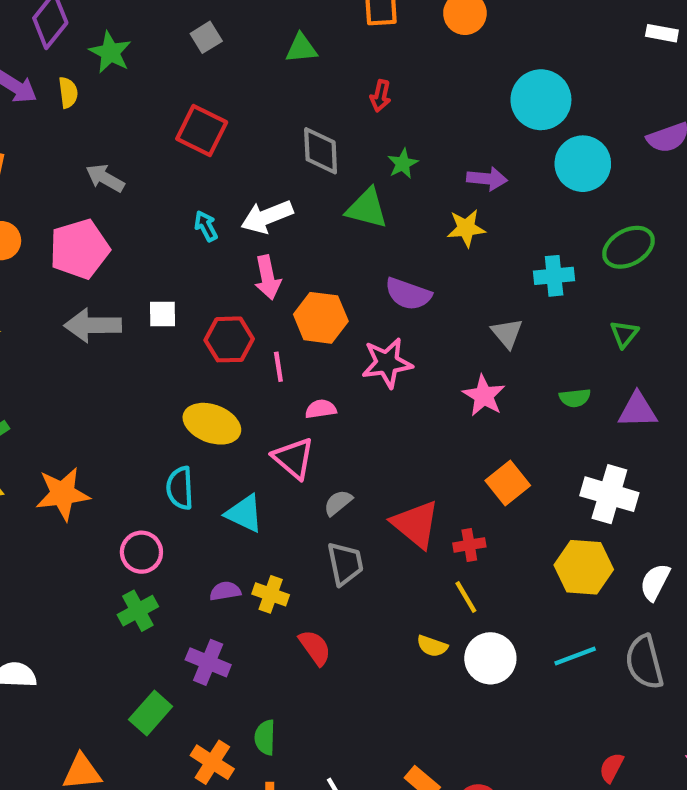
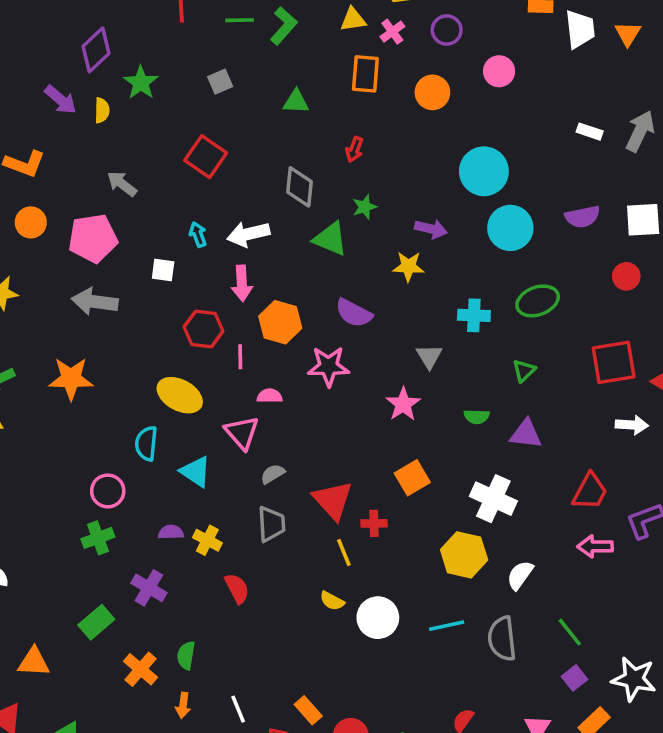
white square: (162, 314) -> (163, 270), moved
orange star: (63, 494) -> (71, 379), moved
yellow line: (466, 597) -> (344, 552), moved

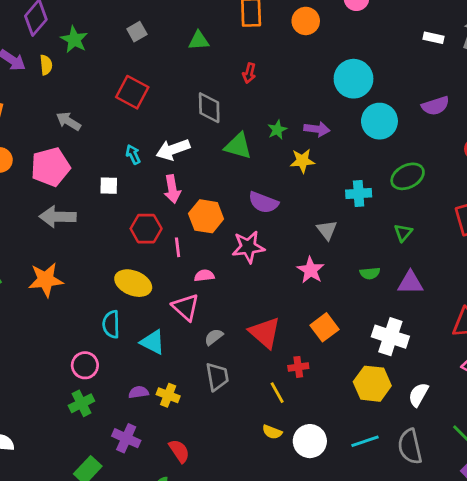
green star: (365, 207) -> (277, 130), moved
red triangle: (333, 500) -> (265, 333), moved
red semicircle: (237, 588) -> (179, 451), moved

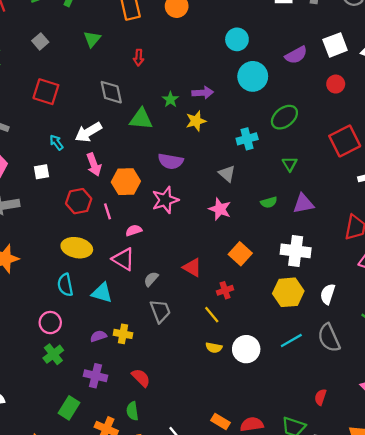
green triangle: (199, 41) -> (92, 39), turned -36
cyan circle: (353, 79) -> (237, 39), moved, size x0.7
red triangle: (265, 333) -> (192, 267), size x0.7

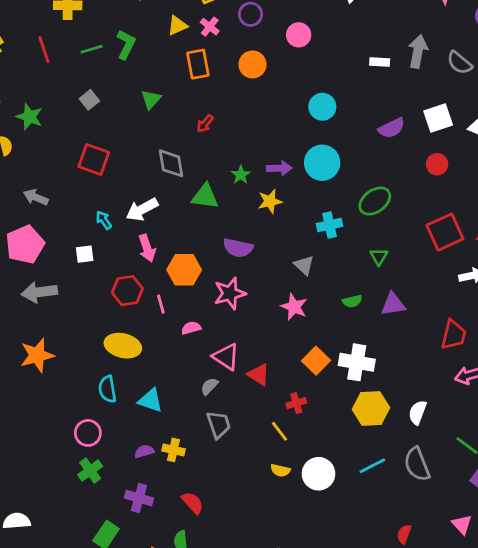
red arrow: (139, 58) -> (205, 124), turned 35
cyan circle: (253, 76) -> (322, 163), moved
white cross: (296, 251) -> (357, 362), moved
pink triangle: (123, 259) -> (226, 357), moved

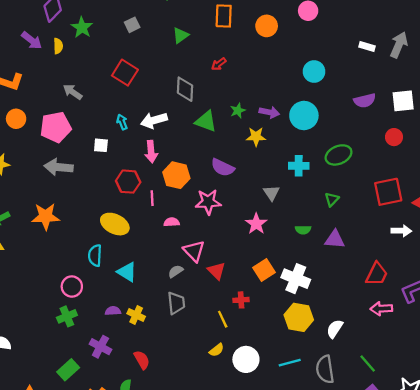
yellow semicircle: (280, 470) -> (217, 350), turned -64

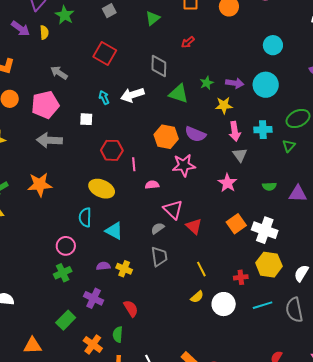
pink arrow: (151, 152) -> (235, 131), moved
orange hexagon: (176, 175) -> (166, 137), moved
green triangle: (332, 199) -> (289, 146), moved
red cross: (241, 300) -> (241, 277), moved

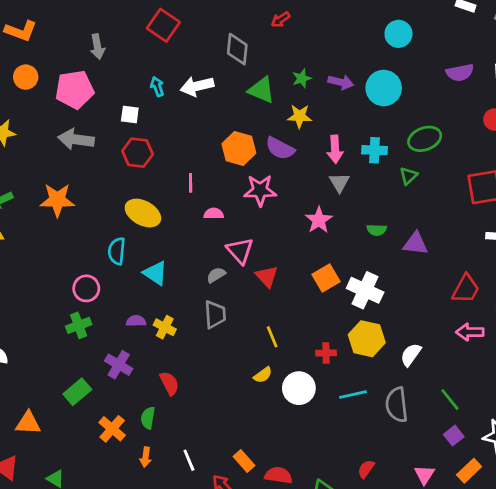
gray arrow: (59, 73) -> (97, 47), turned -138
yellow star: (224, 105) -> (300, 116), moved
red hexagon: (112, 150) -> (138, 153), moved

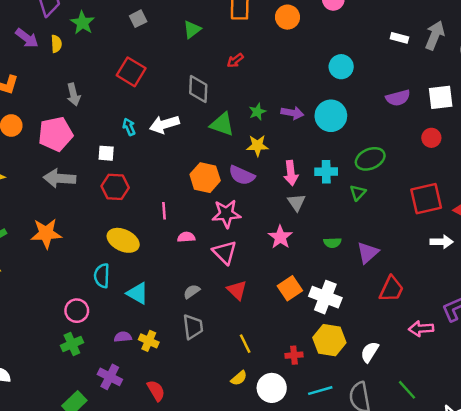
purple triangle: (415, 244) -> (368, 253), turned -45
pink triangle: (240, 251) -> (225, 252), moved
red trapezoid: (466, 289) -> (391, 289), moved

